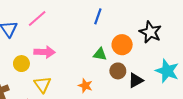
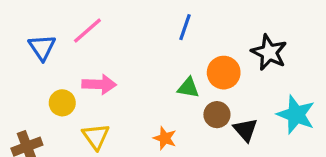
black triangle: (136, 80) -> (246, 130), turned -42

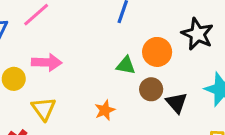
orange star: (165, 138) -> (105, 110), turned 30

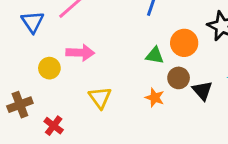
yellow triangle: (44, 109) -> (100, 98), moved
orange star: (105, 110) -> (155, 98), moved, turned -30

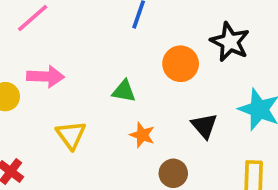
green triangle: (155, 55) -> (124, 91), moved
brown circle: (179, 78) -> (173, 173), moved

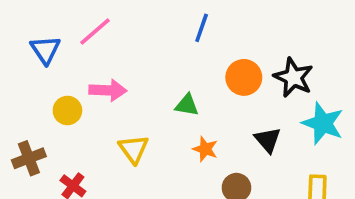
black star: (230, 42) -> (293, 77), moved

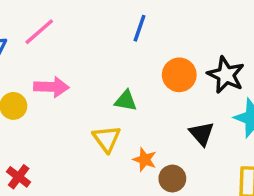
yellow triangle: (134, 149) -> (107, 139), moved
orange star: (205, 149) -> (145, 160), moved

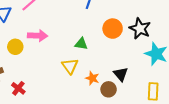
black triangle: (202, 134) -> (121, 74), moved

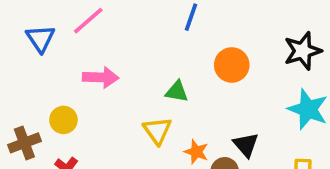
black star: (140, 29) -> (303, 51), moved, turned 30
yellow circle: (15, 47) -> (63, 120), moved

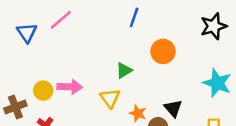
black star: (303, 51) -> (214, 26), moved
pink arrow: (101, 77) -> (70, 87), moved
green triangle: (177, 92) -> (124, 70), turned -42

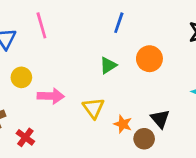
pink line: (61, 20) -> (41, 25), turned -65
green triangle: (124, 70) -> (108, 65), moved
yellow circle: (43, 91) -> (21, 77), moved

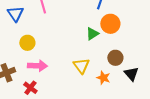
orange circle: (149, 59) -> (110, 24), moved
pink arrow: (51, 96) -> (37, 66), moved
brown circle: (144, 139) -> (115, 58), moved

